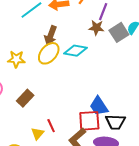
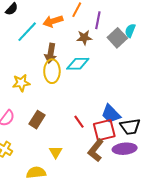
brown star: (96, 28) -> (84, 38), moved
yellow ellipse: (49, 53) -> (52, 71), turned -30
red line: (51, 126) -> (79, 122), moved

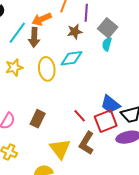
cyan semicircle: (130, 31) -> (107, 44), moved
brown arrow: (51, 53) -> (34, 37), moved
yellow star: (21, 83) -> (14, 67), moved
brown L-shape: (96, 150) -> (87, 143), moved
yellow triangle: (56, 152) -> (60, 149), size x1.6

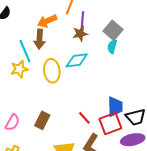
purple line: (86, 13) -> (82, 20), moved
cyan line: (17, 33) -> (25, 51), moved, turned -60
blue trapezoid: (110, 104) -> (115, 107), turned -130

